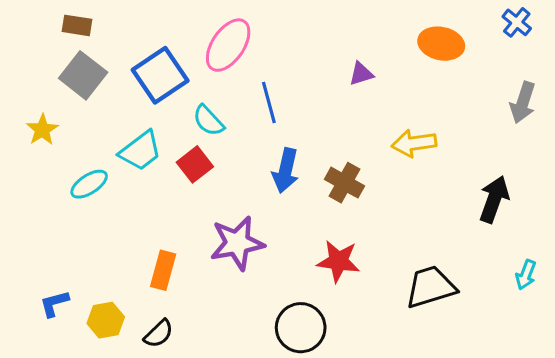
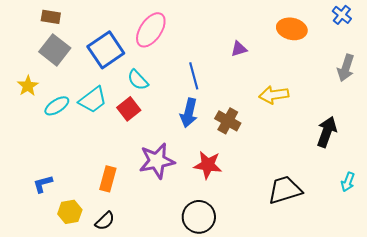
blue line: (269, 103) -> (194, 76), moved
cyan ellipse: (89, 184) -> (57, 106), moved
red star: (338, 261) -> (208, 165), moved
blue L-shape: (54, 303) -> (43, 184), moved

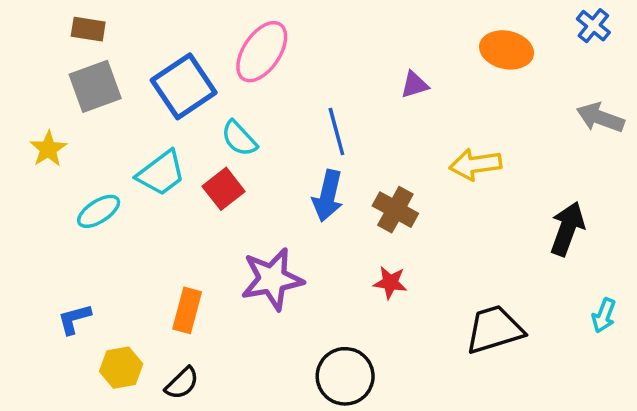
gray square: (55, 50) -> (95, 86), turned 32
gray arrow: (346, 68) -> (600, 118), turned 92
cyan ellipse: (57, 106) -> (99, 211), moved
red star: (208, 165) -> (390, 283), moved, size x0.7

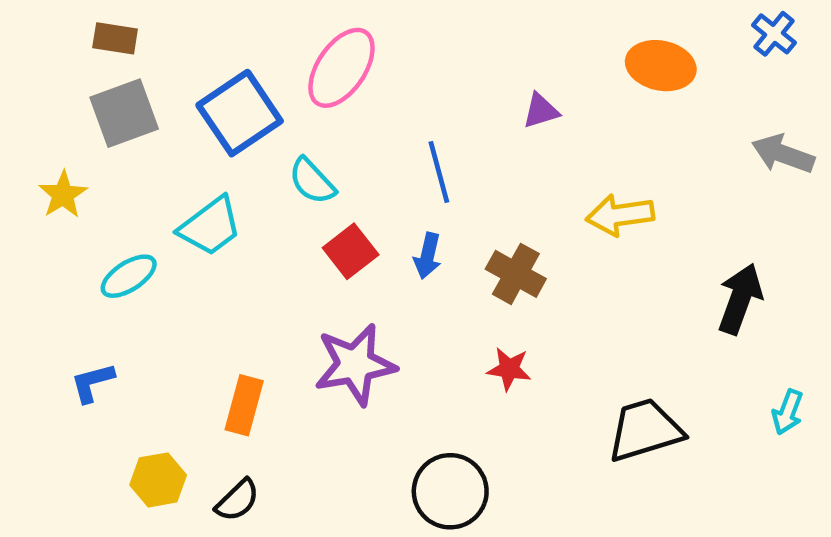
red square: (224, 189) -> (351, 251), moved
blue arrow: (328, 196) -> (428, 256), size x0.7
blue L-shape: (74, 319) -> (92, 383), moved

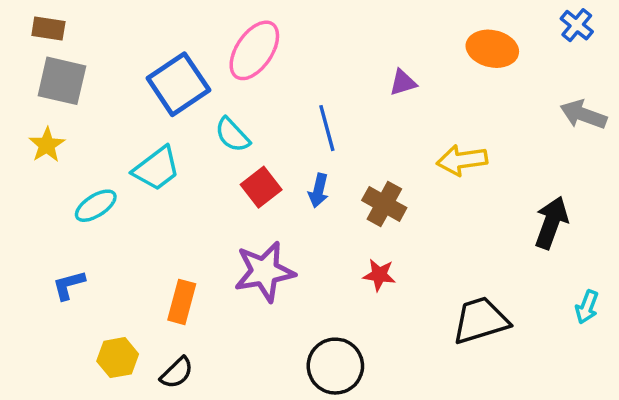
brown rectangle: (115, 38) -> (48, 28), moved
gray square: (124, 113) -> (62, 81), moved, turned 33

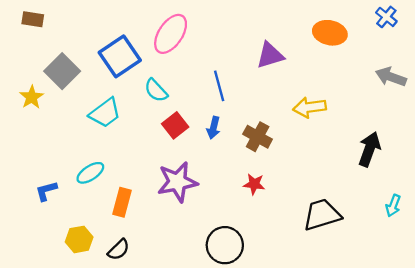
gray square: (62, 81) -> (62, 71), moved, turned 32
purple triangle: (403, 83) -> (270, 55), size x1.5
cyan ellipse: (96, 206) -> (90, 173), moved

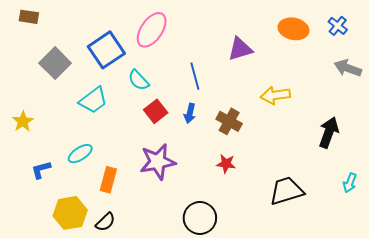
blue cross: (386, 17) -> (338, 26), moved
yellow star: (32, 97) -> (23, 121), moved
yellow hexagon: (79, 239) -> (70, 213), size x1.4

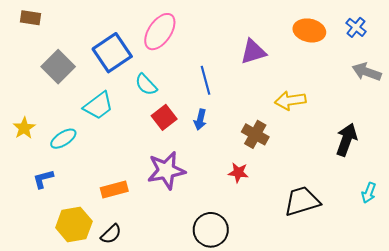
brown cross: (229, 121) -> (255, 134), moved
cyan ellipse: (80, 154) -> (63, 139), moved
orange rectangle: (108, 180) -> (114, 190), turned 60

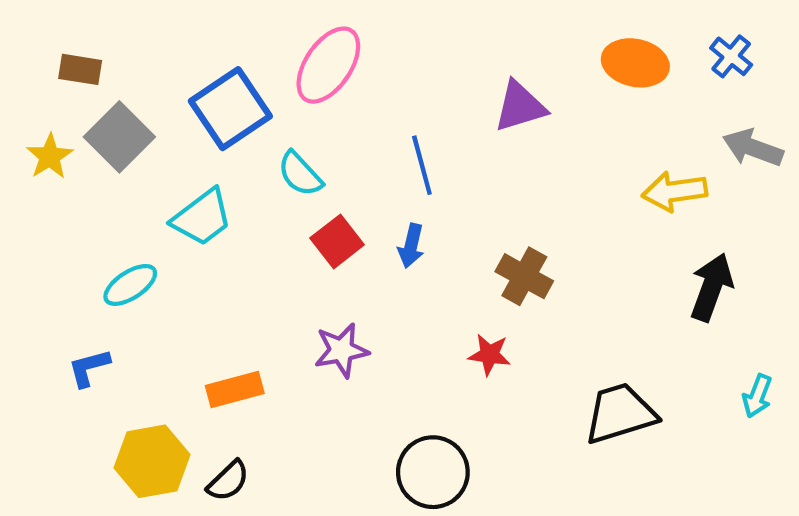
brown rectangle: (30, 18) -> (80, 69), moved
yellow arrow: (290, 100) -> (675, 191), moved
yellow star: (24, 128) -> (50, 157), moved
purple star: (166, 170) -> (341, 350), size x0.7

